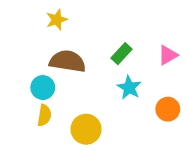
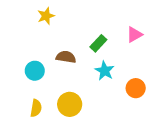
pink triangle: (168, 55) -> (134, 35), moved
brown semicircle: (67, 61) -> (66, 57), moved, size x0.7
yellow semicircle: (44, 115) -> (36, 108), moved

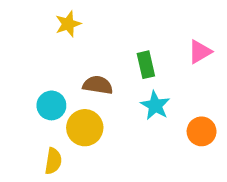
green rectangle: (98, 43) -> (146, 65), turned -56
yellow circle: (70, 104) -> (85, 128), moved

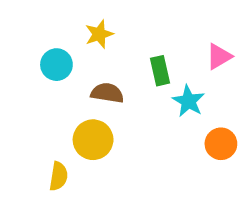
yellow star: (68, 24) -> (99, 34), moved
cyan circle: (51, 105) -> (56, 65), moved
cyan star: (155, 105) -> (188, 101), moved

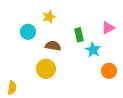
yellow semicircle: (59, 176) -> (12, 88), moved

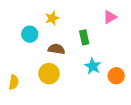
pink triangle: (108, 28) -> (110, 17), moved
cyan star: (93, 50) -> (93, 66), moved
yellow semicircle: (12, 88) -> (14, 82), moved

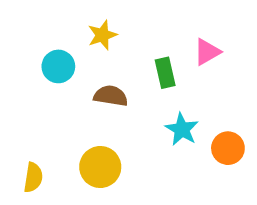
pink triangle: (110, 17) -> (207, 52), moved
yellow circle: (49, 74) -> (100, 167), moved
yellow semicircle: (14, 82) -> (33, 177), moved

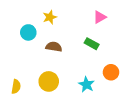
pink triangle: (207, 52) -> (100, 17), moved
green rectangle: (165, 73) -> (92, 44), moved, turned -48
cyan star: (182, 129) -> (86, 85), moved

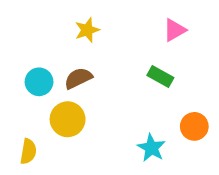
cyan circle: (28, 32) -> (39, 82), moved
brown semicircle: (54, 47) -> (78, 78), moved, turned -35
yellow circle: (49, 81) -> (68, 119), moved

